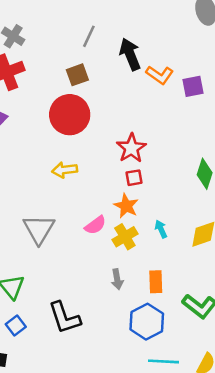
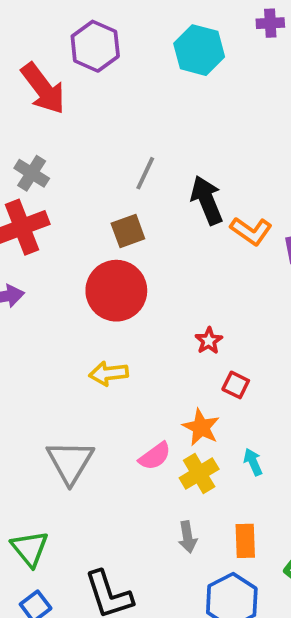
red star: (131, 148) -> (209, 341), size x0.6
red square: (134, 178) -> (236, 385), moved, turned 36

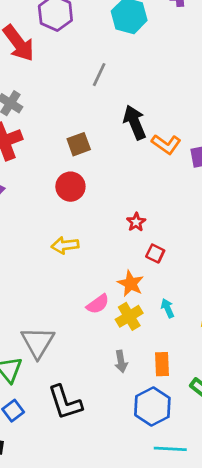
gray line: (145, 173) -> (99, 75), moved
red circle: (116, 291) -> (70, 187), size x0.7
gray triangle: (70, 462) -> (38, 342), moved

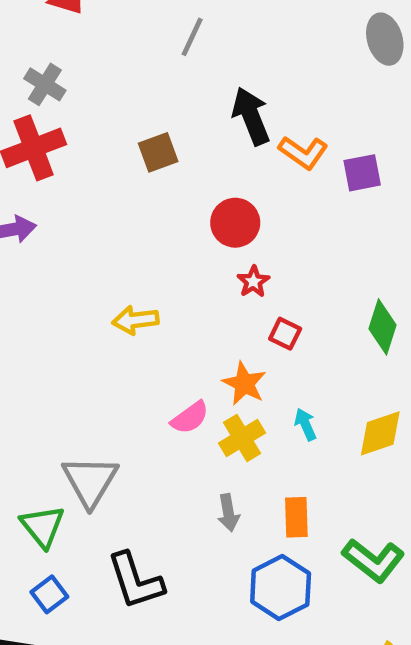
red circle: (70, 187) -> (235, 223), moved

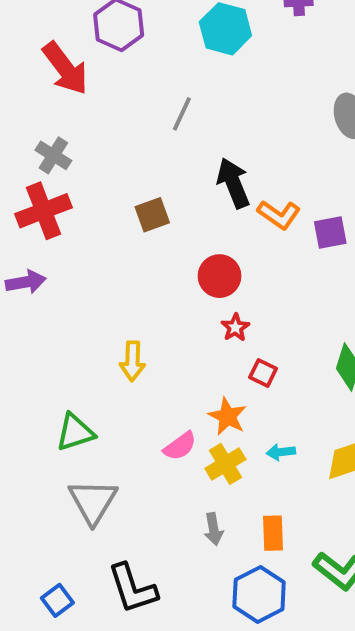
yellow arrow: (135, 320) -> (132, 361), turned -81
cyan arrow: (305, 424) -> (281, 452), turned -72
green triangle: (43, 526) -> (75, 432), moved, turned 51

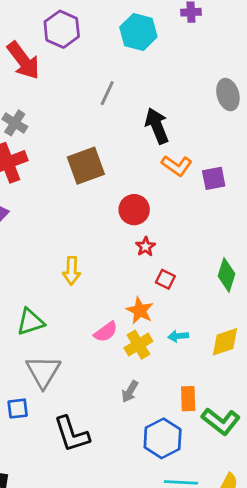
black arrow: (233, 183) -> (157, 126), moved
brown square: (152, 215) -> (86, 166), size x1.5
gray arrow: (214, 529) -> (130, 391), turned 40
orange rectangle: (273, 533) -> (188, 399), moved
blue square: (57, 600) -> (18, 409), moved, turned 30

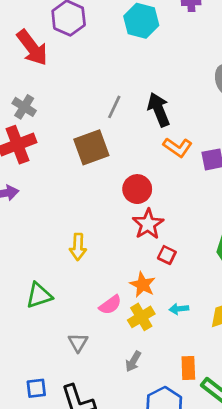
gray line: (107, 93) -> (114, 107), moved
red star: (146, 247) -> (148, 224), size x1.6
gray triangle: (43, 372) -> (78, 342), moved, size x0.6
blue square: (18, 409) -> (36, 388), moved

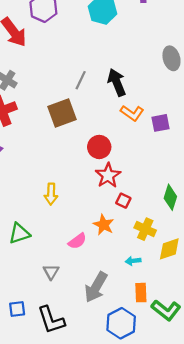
cyan arrow: (179, 309) -> (133, 261), moved
yellow cross: (141, 317) -> (145, 229), moved, turned -35
gray arrow: (133, 361) -> (96, 287), size x1.8

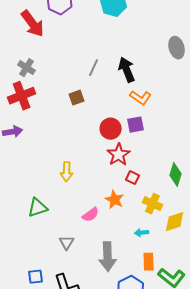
brown square: (62, 113) -> (77, 98), size x0.6
purple square: (161, 123) -> (136, 125), moved
gray arrow: (96, 287) -> (108, 257), turned -32

